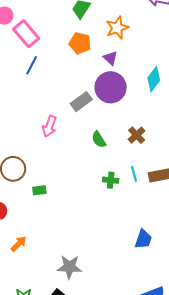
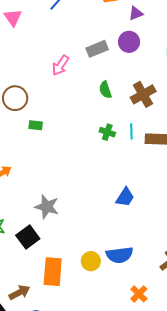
purple triangle: (110, 58) -> (136, 13), turned 42
purple circle: (111, 87) -> (129, 42), size x0.7
brown cross: (137, 135) -> (143, 94), size x1.4

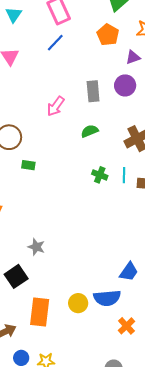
gray rectangle: (97, 49) -> (93, 91), turned -75
green semicircle: (105, 90) -> (90, 131), moved, turned 84
blue trapezoid: (125, 197) -> (129, 272), moved
gray star: (47, 207) -> (36, 247), size x0.7
orange cross: (139, 294) -> (126, 326), moved

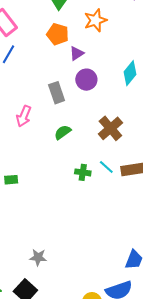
purple triangle: (133, 57) -> (77, 53), moved
cyan line: (124, 175) -> (106, 167), turned -35

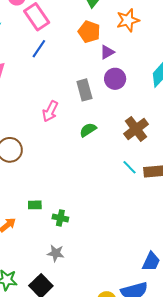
green cross: (83, 172) -> (60, 218), moved
green rectangle: (11, 180) -> (35, 205), moved

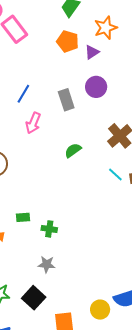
blue line: (39, 49) -> (23, 94), moved
purple triangle: (107, 52) -> (92, 52), moved
green semicircle: (88, 130) -> (73, 150), moved

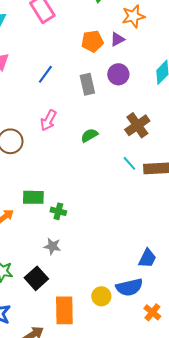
orange pentagon: (68, 41) -> (92, 41), moved, turned -30
pink arrow: (33, 123) -> (48, 120), moved
green rectangle: (23, 217) -> (33, 197), size x1.5

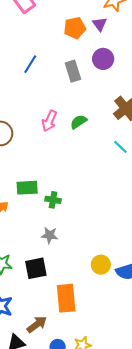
purple triangle: (117, 39) -> (100, 24), turned -35
pink arrow: (48, 120) -> (49, 121), moved
black square: (36, 278) -> (36, 268), turned 35
yellow circle: (101, 296) -> (101, 265), moved

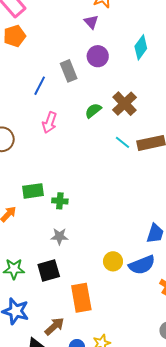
orange pentagon: (75, 28) -> (15, 36), moved
blue line: (30, 64) -> (40, 86), moved
green semicircle: (79, 122) -> (93, 111), moved

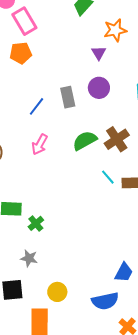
green semicircle: (93, 111) -> (85, 141), size x1.4
green cross: (60, 201) -> (36, 223), turned 35
yellow circle: (113, 261) -> (57, 292), moved

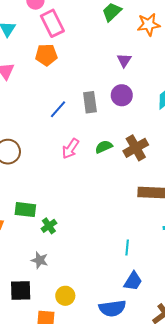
orange star: (115, 30) -> (149, 25), moved
green semicircle: (85, 141) -> (104, 147), size x0.7
pink arrow: (40, 144) -> (70, 149), moved
cyan line: (108, 177) -> (127, 247), moved, turned 42

